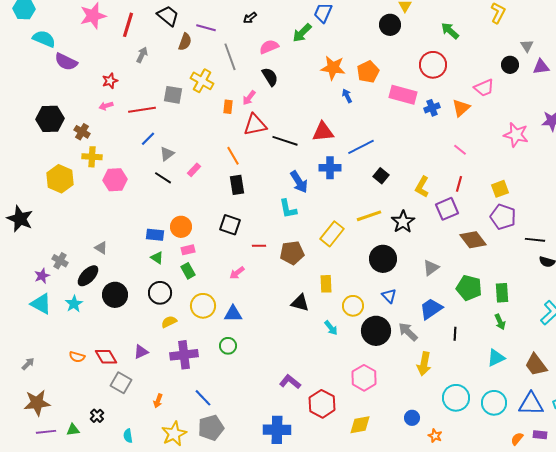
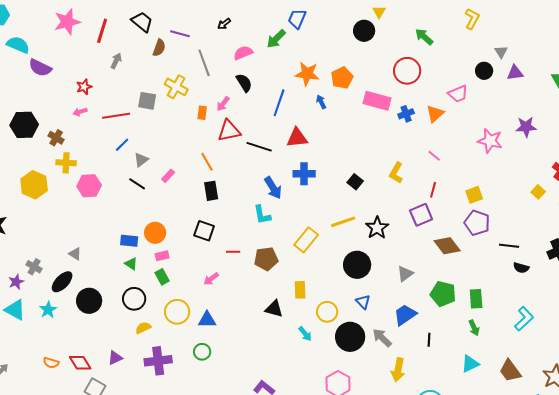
blue line: (361, 147) -> (279, 103), moved, turned -44
yellow L-shape: (422, 187) -> (396, 173), moved

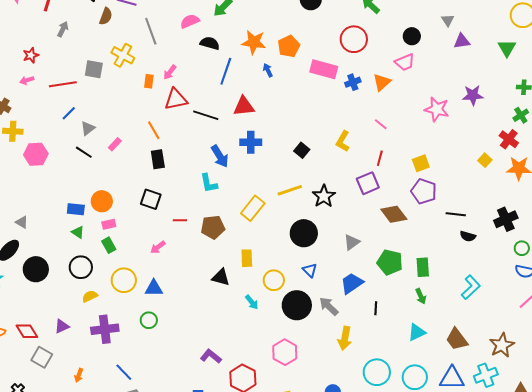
black circle: (484, 71) -> (412, 36), moved
black semicircle: (244, 83) -> (210, 43), moved, turned -42

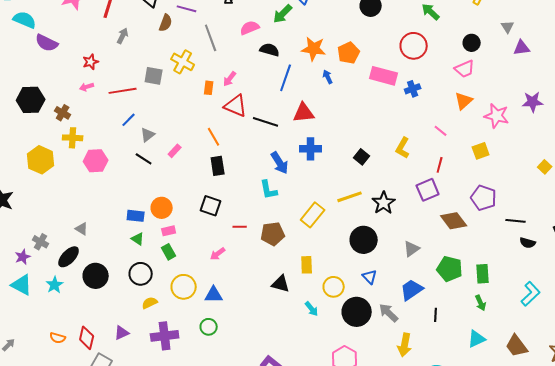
orange triangle: (382, 82) -> (464, 101), moved
red triangle: (176, 99) -> (236, 106), turned 35
yellow square: (421, 163) -> (481, 151), moved
red diamond: (27, 331) -> (87, 338), turned 45

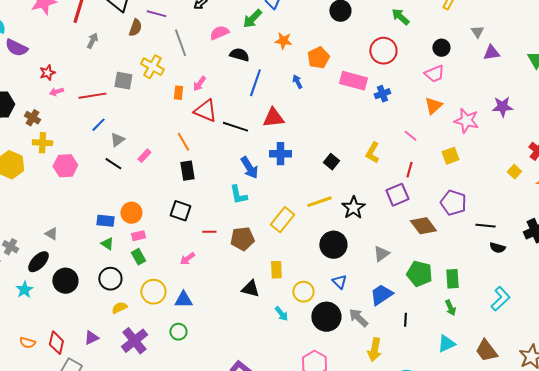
orange star: (314, 49) -> (283, 41), moved, size x0.7
red star: (91, 62) -> (47, 73), moved
purple cross: (165, 336) -> (134, 341), turned -32

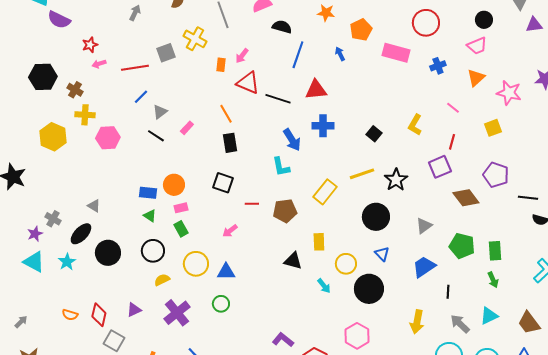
gray square: (123, 81) -> (166, 53), turned -30
blue cross: (382, 94) -> (438, 66), moved
gray arrow: (358, 318) -> (460, 324), moved

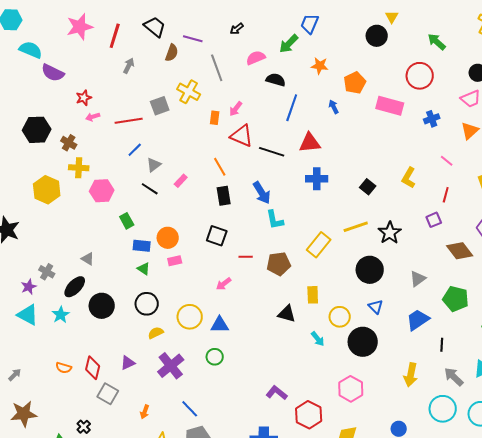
blue arrow: (292, 140) -> (262, 193), moved
purple square: (440, 167) -> (434, 220), size x0.7
green rectangle: (181, 229) -> (127, 221), moved

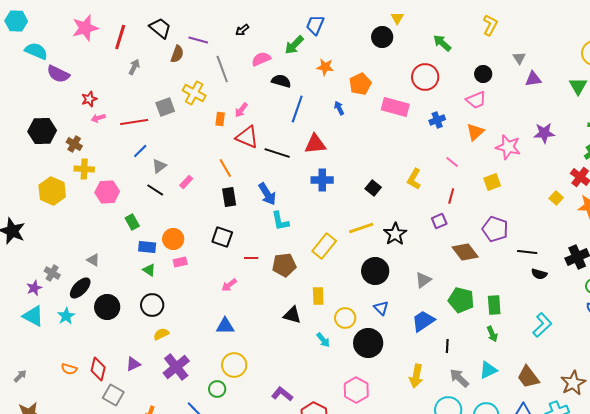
yellow circle: (190, 317) -> (234, 365), moved
green circle: (215, 357) -> (217, 389), moved

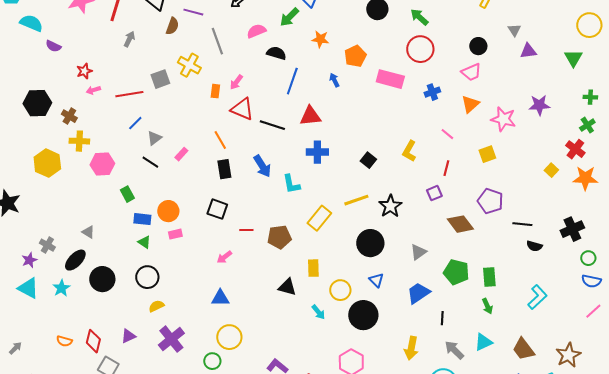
green arrow: (442, 43) -> (419, 17), moved
purple semicircle: (58, 74) -> (53, 46), size x0.7
cyan L-shape: (280, 221) -> (291, 184), moved

